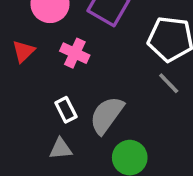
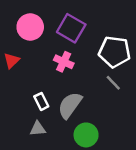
pink cross: (75, 53) -> (64, 62), moved

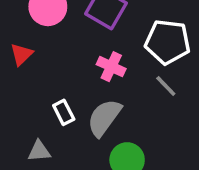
pink cross: (64, 62) -> (111, 67), moved
gray triangle: (38, 129) -> (39, 151), moved

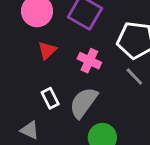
red triangle: (21, 54) -> (47, 50), moved
gray triangle: (39, 151) -> (30, 130), turned 30

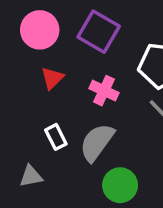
gray triangle: (30, 130) -> (31, 176), turned -36

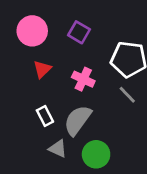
purple square: (99, 32) -> (79, 32), size x0.7
gray triangle: (31, 176) -> (58, 149), moved, turned 36

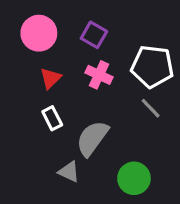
pink cross: (83, 79) -> (99, 75), moved
white rectangle: (45, 116) -> (52, 118), moved
green circle: (96, 154) -> (134, 178), moved

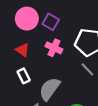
pink circle: (39, 33) -> (27, 19), moved
red triangle: (51, 78) -> (23, 50), turned -40

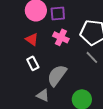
purple square: (51, 22) -> (58, 13), turned -35

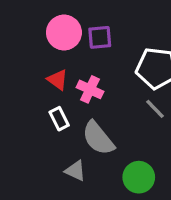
pink cross: (61, 37) -> (90, 89), moved
gray semicircle: (57, 75) -> (98, 138), turned -75

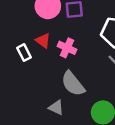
white rectangle: (59, 119) -> (24, 53), moved

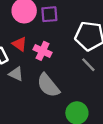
gray triangle: (56, 108) -> (16, 74), moved

